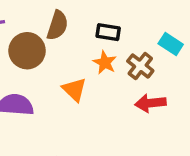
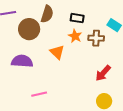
brown cross: (140, 66) -> (96, 38), turned -35
red arrow: (150, 103) -> (103, 73), moved, turned -42

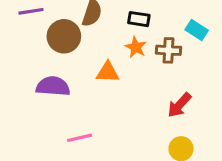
orange triangle: (57, 52) -> (108, 72), turned -42

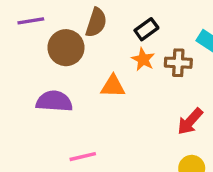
black rectangle: (139, 19) -> (146, 29), turned -45

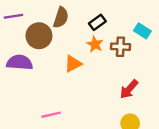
orange triangle: (113, 86) -> (73, 64), turned -30
purple semicircle: (54, 101) -> (20, 62), moved

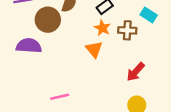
orange triangle: (73, 64) -> (94, 49), moved, turned -42

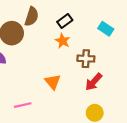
brown cross: (127, 30) -> (86, 59), moved
orange triangle: (94, 49) -> (53, 82), moved

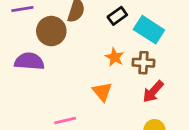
cyan rectangle: (106, 29) -> (149, 30), moved, size x1.5
orange star: (63, 41) -> (115, 57), moved

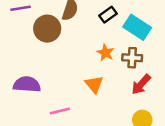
purple semicircle: (29, 61) -> (27, 84), moved

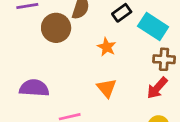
orange star: (106, 53) -> (107, 47), moved
brown cross: (132, 58) -> (164, 59), moved

